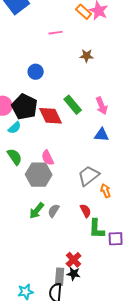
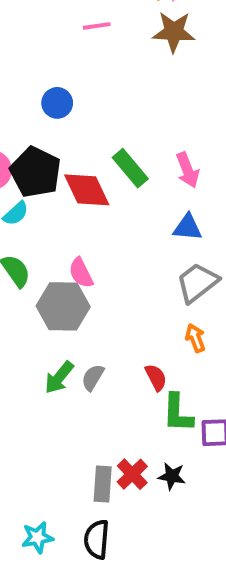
brown star: (87, 56) -> (174, 32), moved, size x1.5
gray trapezoid: (89, 176) -> (197, 283), moved
black star: (74, 274) -> (172, 476), moved
gray rectangle: (60, 277) -> (103, 484), moved

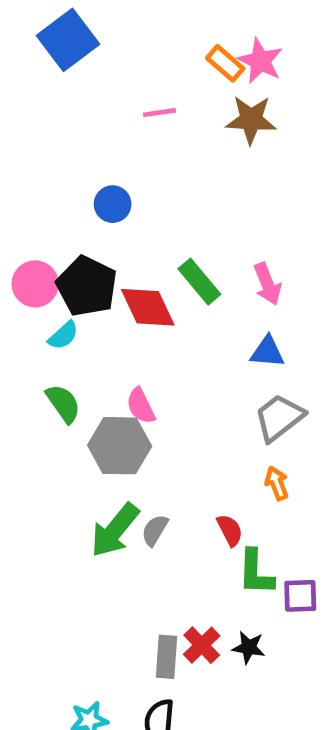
green arrow: (59, 377) -> (115, 530), size x1.4

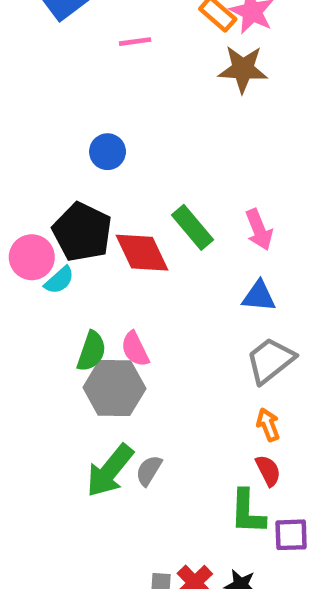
pink line: (159, 113) -> (135, 42), moved
pink circle: (35, 284) -> (32, 257), moved
green semicircle: (63, 403) -> (91, 351), moved, turned 54
red semicircle: (230, 530) -> (268, 471), moved

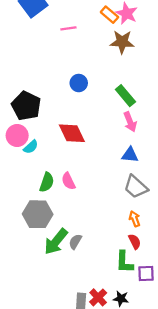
blue circle: (108, 152) -> (79, 83), moved
green rectangle: (192, 227) -> (125, 96), moved
black pentagon: (82, 232) -> (26, 106), moved
gray trapezoid: (270, 360) -> (136, 187), turned -100
gray hexagon: (114, 388) -> (38, 214), moved

